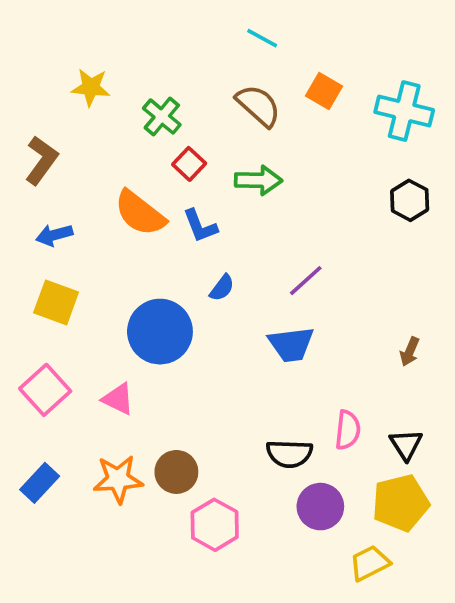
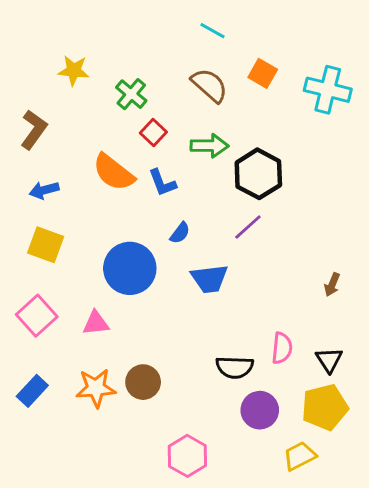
black hexagon: (410, 200) -> (258, 174), moved, size x1.5
blue trapezoid: (291, 344) -> (210, 279), moved
pink triangle: (118, 399) -> (96, 323), turned -32
pink hexagon: (215, 525) -> (187, 456), moved

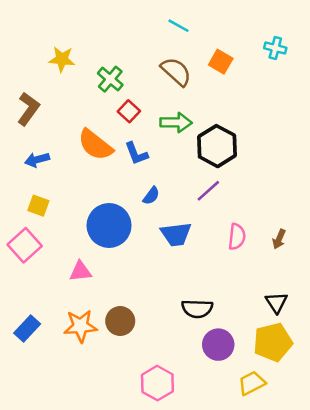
cyan cross: (328, 90) -> (275, 48), moved, size x0.6
yellow square: (46, 245) -> (38, 206), size x0.7
pink square: (37, 316) -> (25, 245), moved
pink semicircle: (282, 348) -> (237, 237), moved

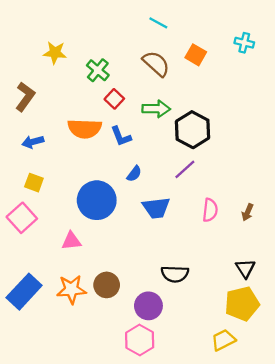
orange semicircle: (95, 145) -> (85, 129), turned -36
blue rectangle: (27, 328) -> (24, 292), size x1.5
purple circle: (218, 345) -> (148, 306), moved

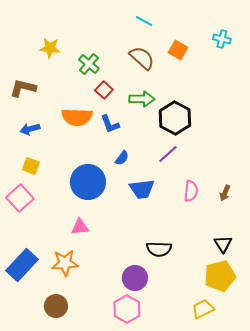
brown L-shape: (25, 97) -> (23, 88), turned -112
pink triangle: (71, 241) -> (80, 227), moved
brown circle: (107, 285) -> (56, 306), moved

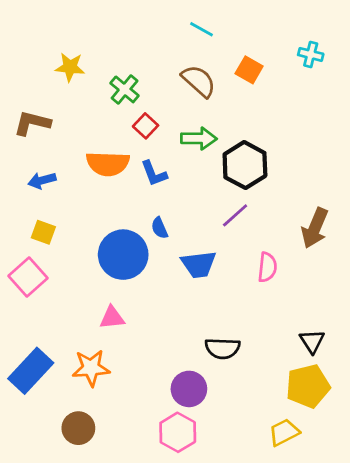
blue semicircle: (122, 158) -> (160, 228), moved, turned 119
brown arrow: (225, 193) -> (315, 228), moved, size x1.8

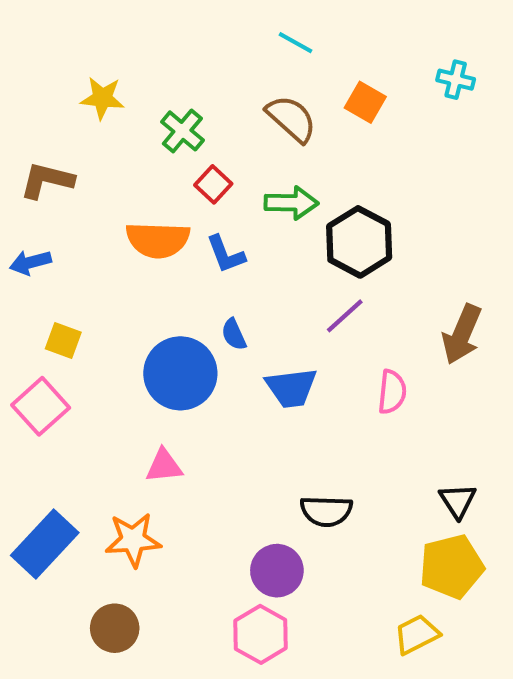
blue arrow: (42, 180) -> (30, 262), moved

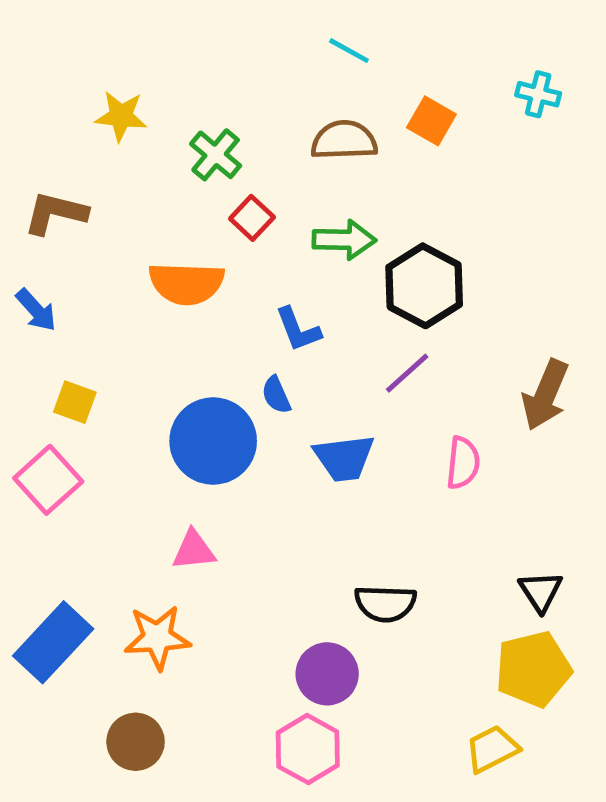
brown semicircle: (291, 119) -> (344, 140), turned -44
blue L-shape: (226, 254) -> (298, 329), moved
blue arrow: (30, 262) -> (36, 310), turned -117

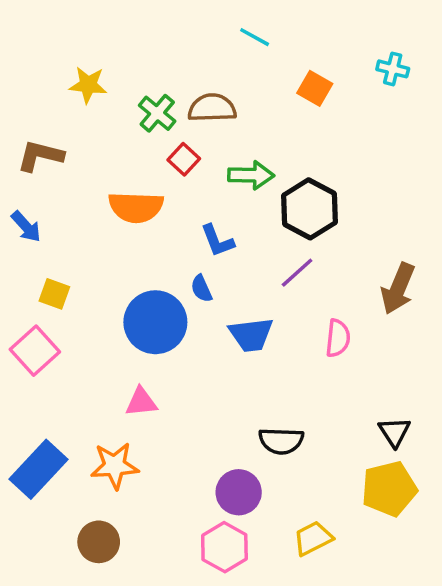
brown semicircle: (344, 140) -> (212, 108), moved
yellow trapezoid: (492, 749) -> (313, 538), moved

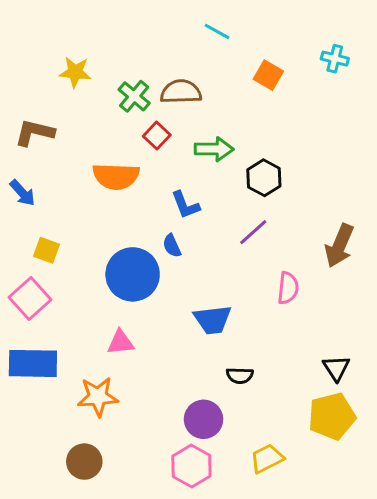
black hexagon: (309, 209) -> (264, 178), size x0.7
blue trapezoid: (251, 335) -> (213, 320), moved
black semicircle: (281, 441) -> (240, 376), size x0.7
blue rectangle: (38, 469) -> (33, 363), moved, turned 48

